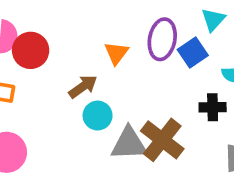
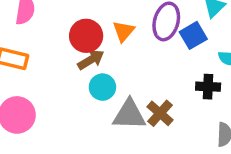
red circle: (31, 50) -> (86, 36), moved
brown cross: (162, 140) -> (160, 113), size x0.7

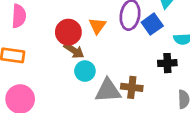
brown arrow: (91, 60) -> (74, 50), turned 70
brown cross: (160, 113) -> (132, 87), turned -30

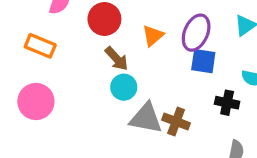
blue square: (152, 24) -> (203, 61), moved, turned 30
red circle: (68, 32) -> (104, 19), moved

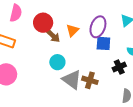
brown arrow: (117, 59) -> (53, 36), moved
black cross: (227, 103) -> (119, 67), turned -32
gray triangle: (146, 118) -> (72, 80), turned 30

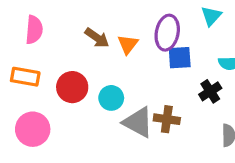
red circle: (43, 23) -> (72, 87), moved
brown arrow: (53, 36) -> (97, 38), moved

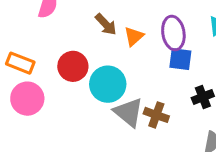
purple ellipse: (167, 33) -> (173, 33), turned -32
orange rectangle: (25, 77) -> (20, 63), moved
cyan circle: (111, 98) -> (108, 84), size x1.5

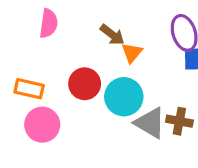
orange triangle: (134, 36) -> (132, 53), moved

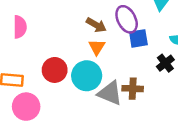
brown arrow: (112, 35) -> (96, 25), moved
orange triangle: (132, 53) -> (97, 47), moved

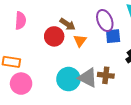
brown arrow: (96, 25) -> (67, 24), moved
red circle: (55, 70) -> (54, 36), moved
cyan circle: (87, 76) -> (68, 79), moved

